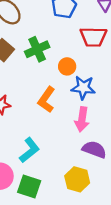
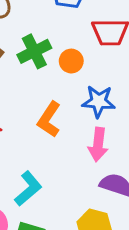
orange circle: (67, 66) -> (71, 61), moved

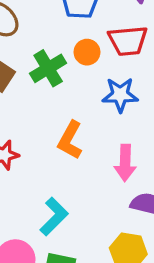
orange circle: (71, 61) -> (87, 52), moved
blue star: (99, 101) -> (120, 95), moved

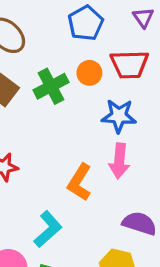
orange L-shape: (70, 140) -> (79, 182), moved
pink arrow: (125, 163) -> (119, 161), moved

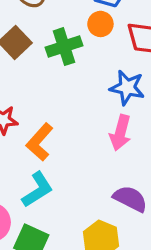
orange circle: (89, 73) -> (100, 24), moved
orange L-shape: (79, 182) -> (40, 142), moved

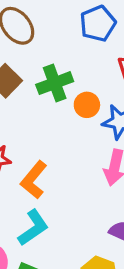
orange circle: (100, 24) -> (87, 105), moved

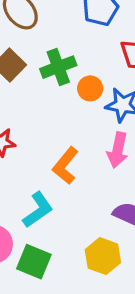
orange L-shape: (34, 180) -> (65, 166), moved

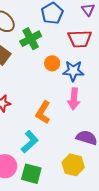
green cross: (58, 67) -> (31, 39), moved

